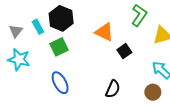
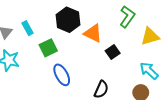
black hexagon: (61, 18) -> (68, 20), moved
blue ellipse: (60, 83) -> (62, 75), moved

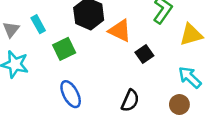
blue ellipse: (62, 75) -> (71, 94), moved

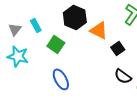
green square: (64, 49) -> (56, 44), turned -30
black semicircle: (130, 101) -> (123, 76), moved, turned 102

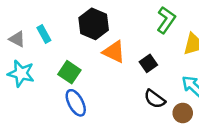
gray triangle: (15, 29) -> (17, 39), turned -40
orange triangle: (99, 30) -> (114, 52), moved
green square: (56, 44) -> (69, 72), moved

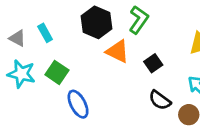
green L-shape: (166, 20) -> (139, 20), moved
green square: (69, 72) -> (57, 72), moved

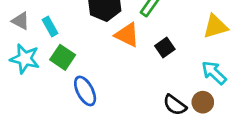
cyan rectangle: (45, 33) -> (50, 26), moved
black semicircle: (160, 100) -> (175, 105), moved

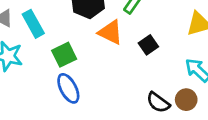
cyan rectangle: (50, 26) -> (33, 24), size x1.4
green square: (63, 57) -> (64, 55), moved, turned 30

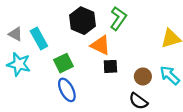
black square: (148, 45) -> (110, 66), moved, turned 32
brown circle: (186, 100) -> (143, 76), moved

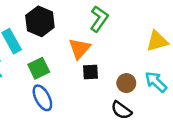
black hexagon: (83, 21) -> (40, 21), moved
orange triangle: (100, 45) -> (79, 49), turned 45

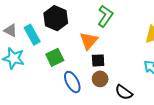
brown circle: (126, 83) -> (100, 79), moved
blue ellipse: (42, 98) -> (72, 82), moved

